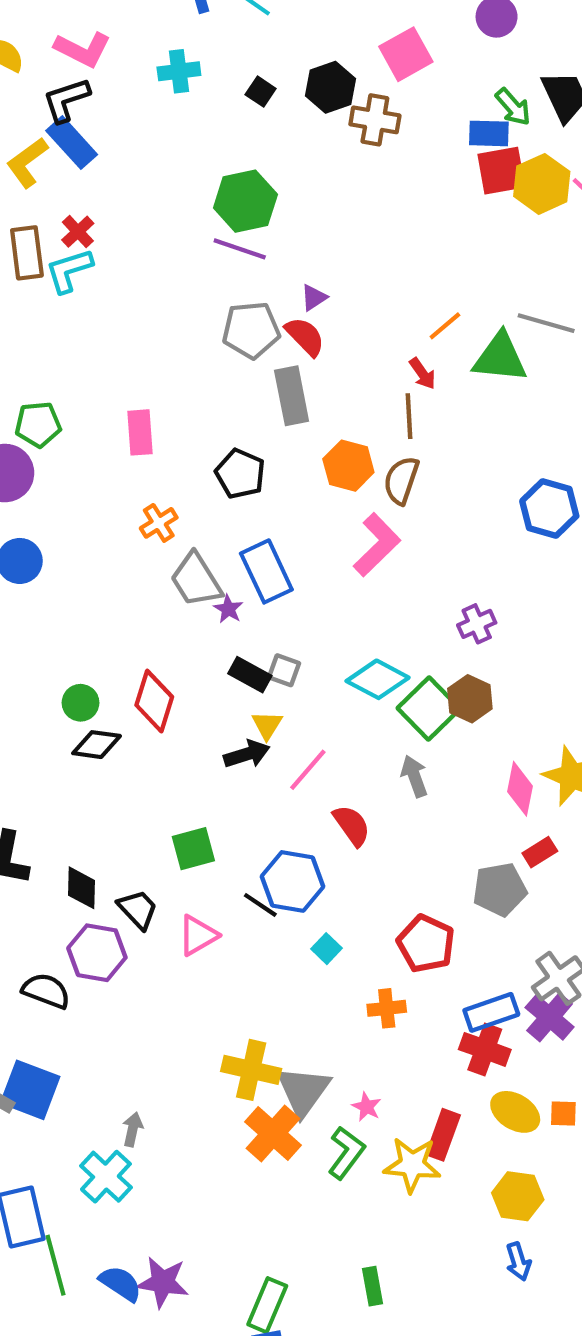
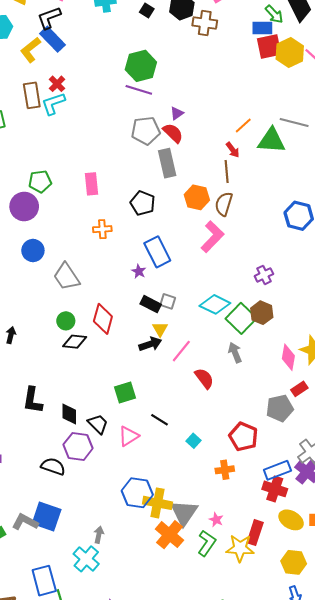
orange cross: (159, 523) -> (102, 229), turned 30
gray trapezoid: (196, 580) -> (67, 277), moved
blue hexagon: (293, 881) -> (137, 493), moved

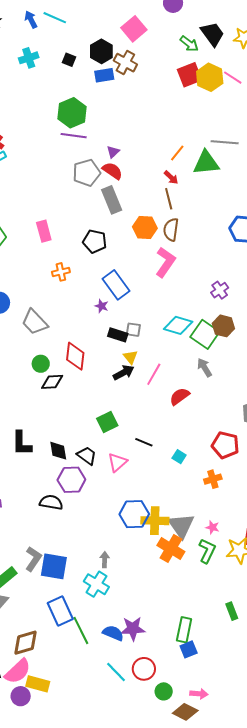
brown cross: (205, 23) -> (125, 63), turned 30
blue rectangle: (262, 28) -> (104, 75), moved
red semicircle: (204, 378) -> (180, 396), turned -80
blue square: (47, 516) -> (54, 566), moved
gray L-shape: (25, 522) -> (33, 559), turned 105

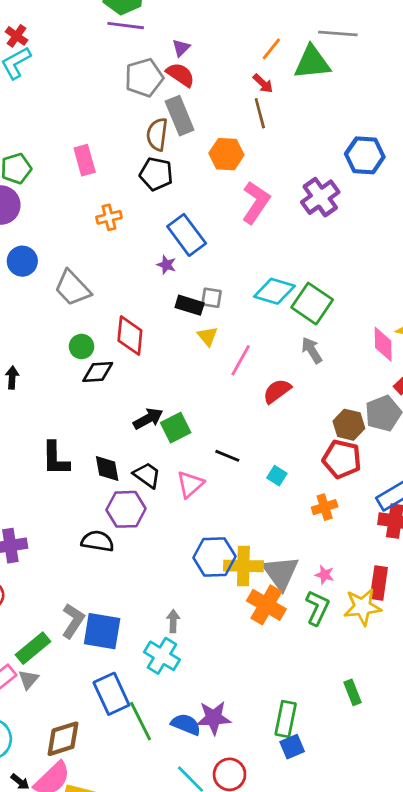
brown semicircle: (171, 230) -> (157, 134), moved
purple cross: (220, 290) -> (320, 197), moved, size x1.5
brown hexagon: (223, 326) -> (349, 425), moved
black arrow: (124, 373) -> (148, 419), moved

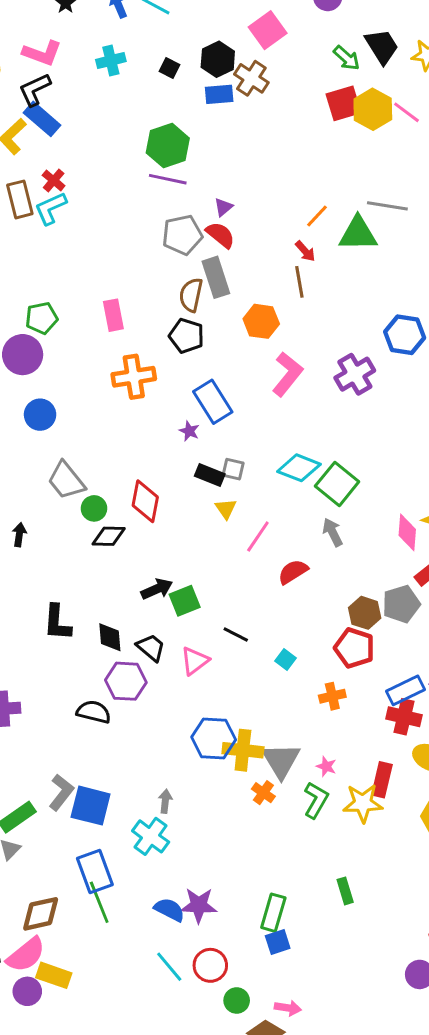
orange cross: (109, 217) -> (134, 377), size x1.6
gray trapezoid: (72, 288) -> (66, 481), moved
orange cross: (266, 605) -> (263, 793), size x0.6
green line: (141, 721) -> (99, 902), moved

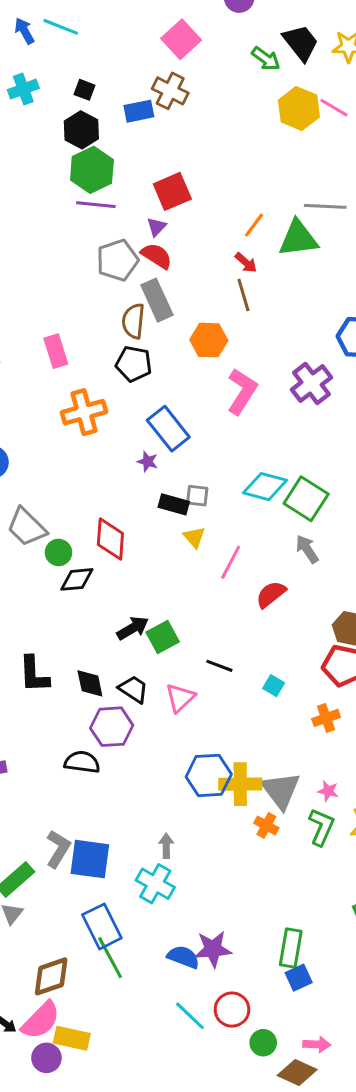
black hexagon: (218, 59) -> (81, 130), moved
red square: (344, 103) -> (172, 191), moved

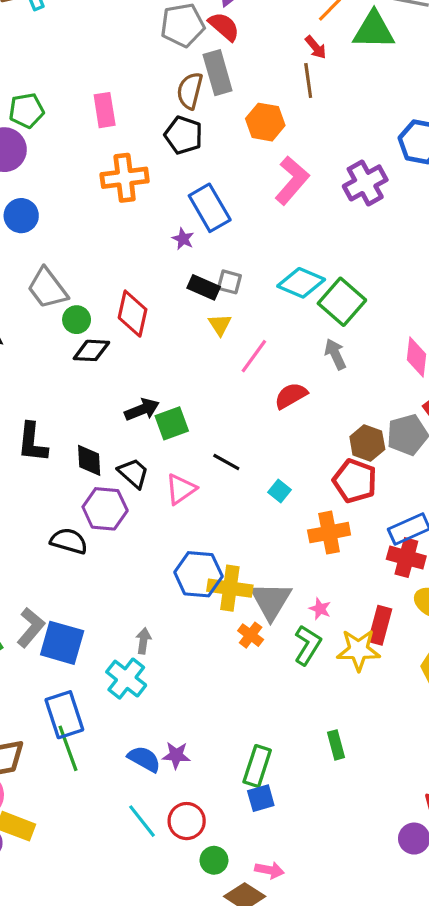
orange cross: (326, 718) -> (329, 533), size x1.4
purple star: (213, 949) -> (176, 755), size x0.7

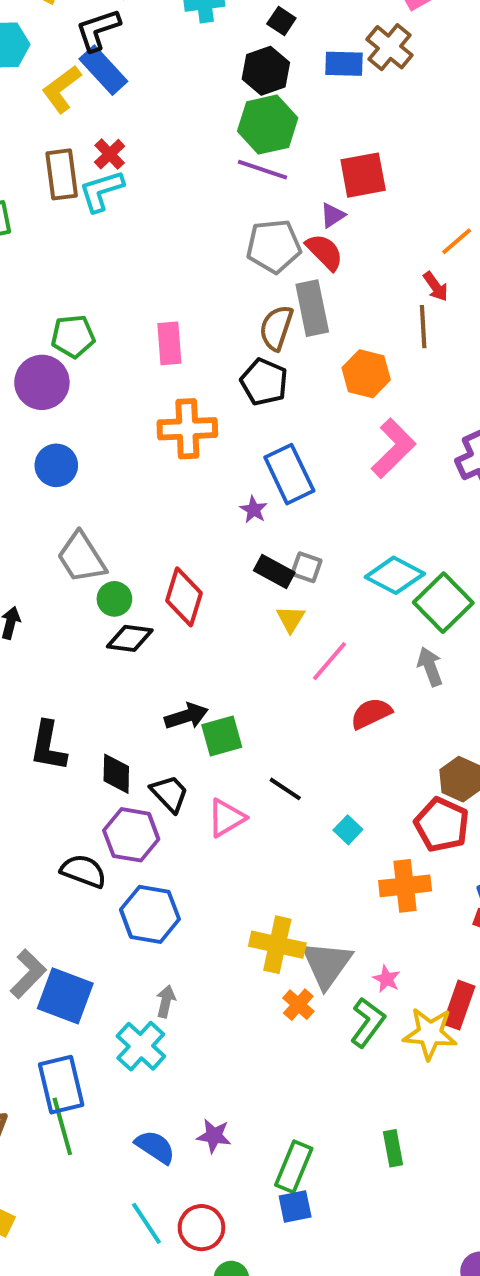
blue hexagon: (198, 574) -> (150, 914), moved
purple star: (176, 755) -> (214, 1136), moved

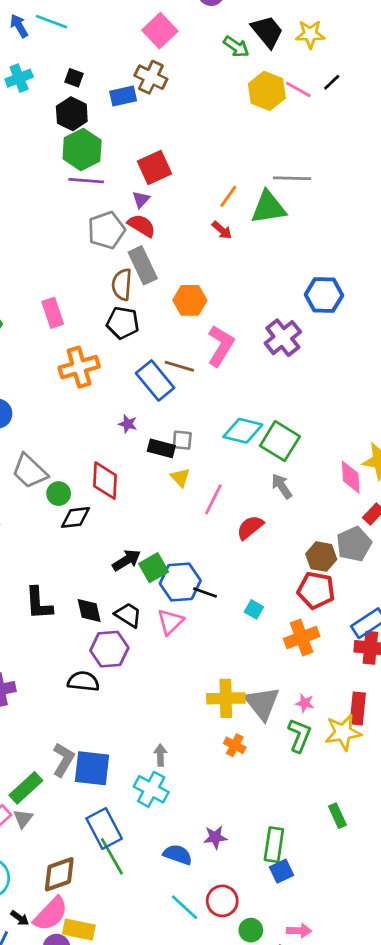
brown line: (423, 327) -> (179, 366), moved, turned -56
purple star: (254, 510) -> (128, 424), moved
blue hexagon: (150, 914) -> (180, 582), moved
orange cross: (298, 1005) -> (235, 745), moved

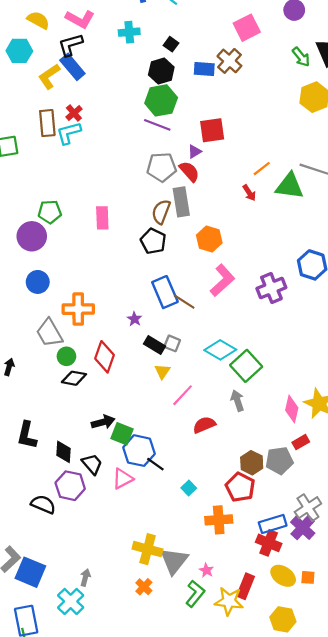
brown line: (179, 366) -> (184, 302), moved
orange cross: (79, 367) -> (78, 309), moved
green square: (154, 568) -> (122, 434), turned 35

